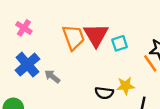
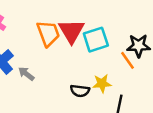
cyan square: (120, 43) -> (96, 40), size x1.5

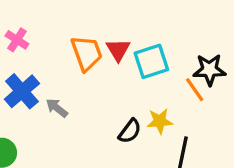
red triangle: (71, 31) -> (118, 50), size x0.7
black semicircle: (80, 91) -> (130, 131), turned -60

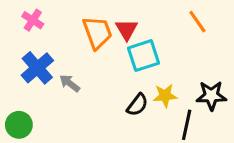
cyan square: (151, 61) -> (144, 56), moved
black star: (209, 70) -> (211, 96), moved
orange line: (195, 90) -> (197, 22), moved

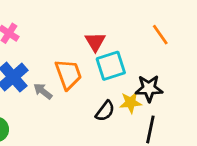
orange trapezoid: (97, 32) -> (68, 74), moved
black star: (211, 96) -> (149, 88), moved

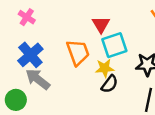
gray arrow: (43, 91) -> (38, 79), moved, size x1.5
yellow star: (131, 103) -> (105, 68), moved

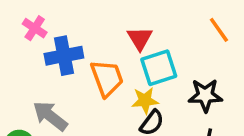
blue cross: (30, 55) -> (64, 56), moved, turned 30

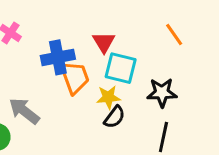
blue cross: (64, 56) -> (58, 57), moved
cyan square: (159, 68) -> (121, 68), turned 32

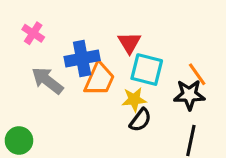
orange line: (174, 35) -> (197, 74), moved
orange trapezoid: (75, 77) -> (99, 79), turned 44
gray arrow: (24, 111) -> (47, 81), moved

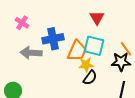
red triangle: (129, 43) -> (97, 18), moved
orange trapezoid: (99, 79) -> (77, 51), moved
gray arrow: (47, 81) -> (31, 53), turned -35

